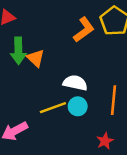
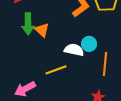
cyan circle: (78, 106) -> (89, 44), moved

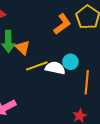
yellow line: (56, 70) -> (37, 66), moved

